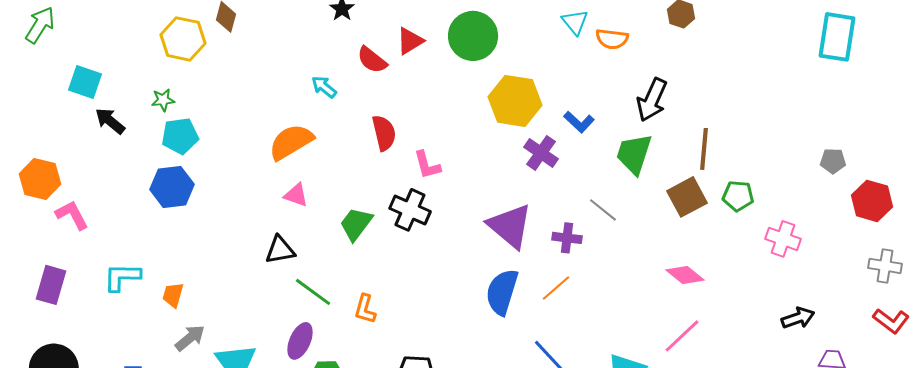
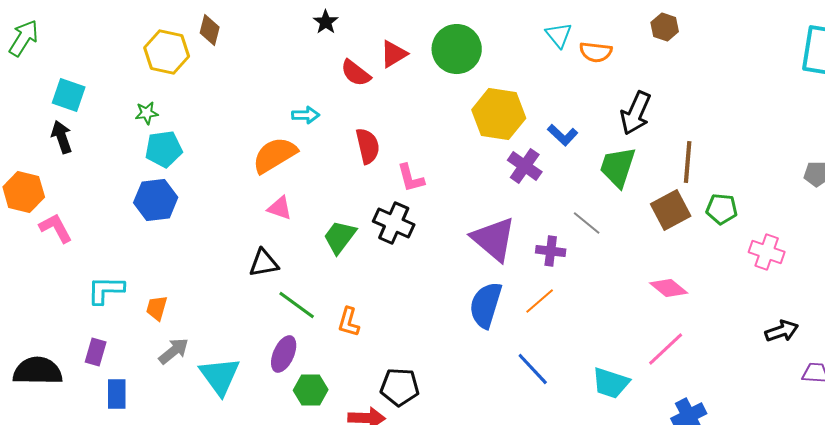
cyan arrow: (324, 87) -> (306, 115), moved, turned 140
black arrow: (110, 121) -> (62, 137), moved, turned 32
purple rectangle: (51, 285) -> (96, 352), moved, size x0.7

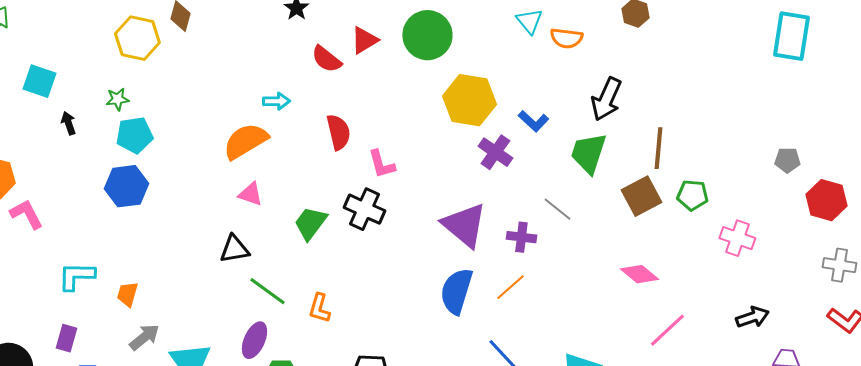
black arrow: (62, 137) -> (68, 123), moved, size x0.7
pink line: (666, 349) -> (667, 330), moved

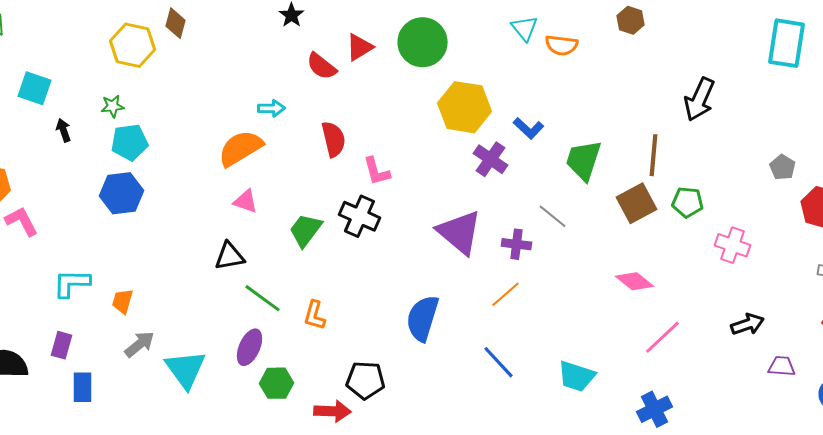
black arrow: (606, 99) -> (700, 99), moved
gray pentagon: (787, 160) -> (782, 167), turned 30
blue semicircle: (456, 291) -> (422, 318), moved

